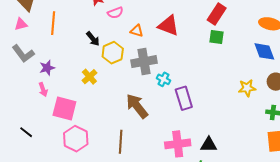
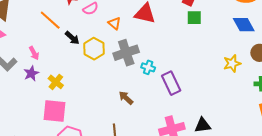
orange line: (53, 23) -> (50, 20), moved, turned -45
orange triangle: (137, 31) -> (114, 23), turned 32
yellow cross: (89, 77) -> (56, 82), moved
pink arrow: (43, 89) -> (34, 53), moved
brown arrow: (137, 106) -> (126, 98), size x0.6

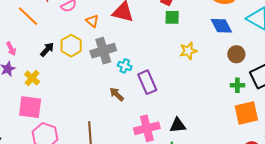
black arrow: (72, 38) -> (47, 50), moved, turned -91
yellow star: (232, 63) -> (188, 51), moved
brown arrow: (126, 98) -> (117, 94), moved

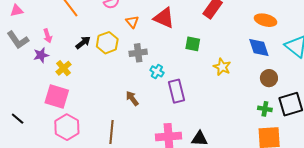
green square: (172, 17) -> (193, 44), moved
gray cross: (103, 51) -> (138, 53), size x0.7
yellow star: (188, 51) -> (222, 67), turned 30
brown arrow: (117, 94) -> (132, 98), moved

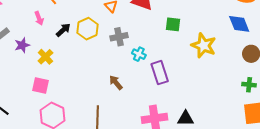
pink arrow: (48, 36) -> (39, 18), moved
yellow star: (222, 67) -> (204, 46), size x1.4
pink square: (57, 97) -> (40, 86), size x0.7

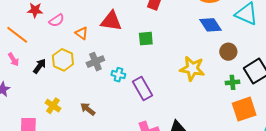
yellow star: (204, 46) -> (192, 69), moved
yellow cross: (45, 57) -> (53, 106), moved
brown arrow: (116, 83) -> (88, 109), moved

